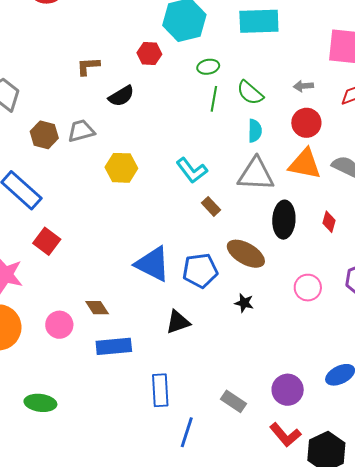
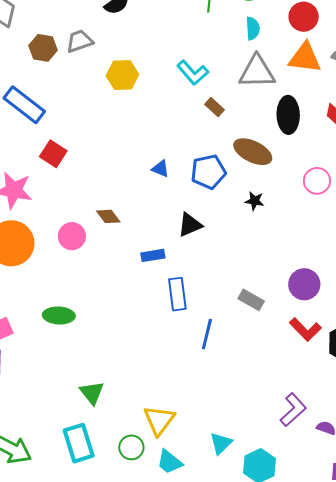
blue triangle: (153, 264) -> (160, 169), size x0.5
blue rectangle: (114, 346) -> (153, 255), moved, size x0.7

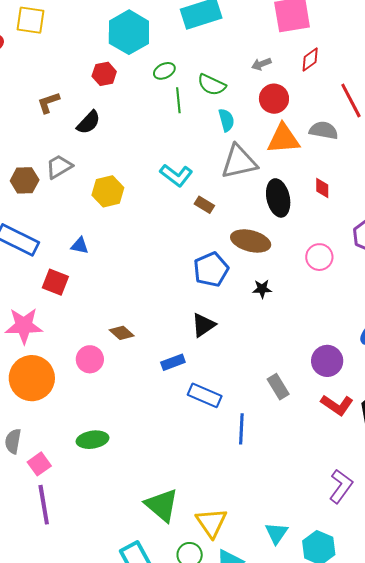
blue triangle: (160, 169) -> (80, 246), moved
blue rectangle: (177, 294) -> (205, 395), turned -48
gray rectangle: (251, 300) -> (278, 387), turned 40
green triangle: (92, 393) -> (162, 505), moved, size x1.4

